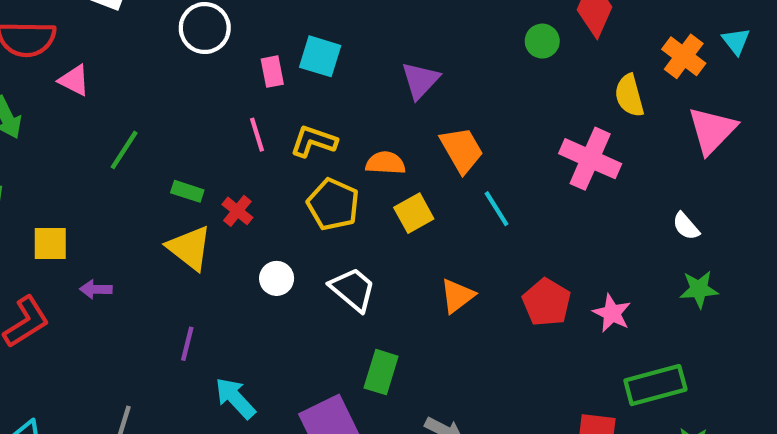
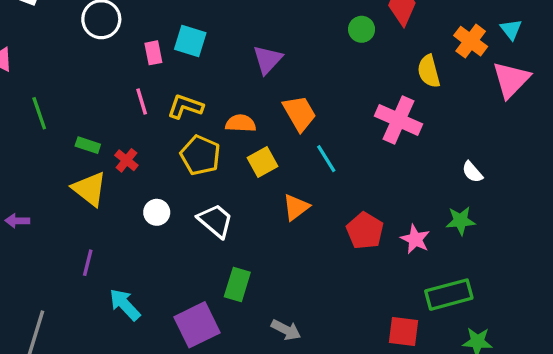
pink triangle: (712, 130) -> (511, 80), moved
green line: (124, 150) -> (39, 113), turned -52
green star: (699, 289) -> (461, 221), moved
orange triangle: (457, 296) -> (296, 207), moved

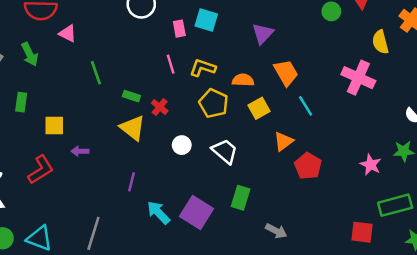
red pentagon: (365, 231) -> (308, 166), moved
purple square: (197, 325) -> (196, 213), moved, turned -32

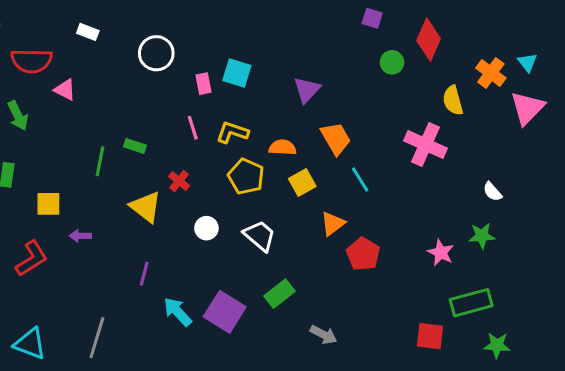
green line: (96, 73) -> (100, 161), moved, turned 30
green rectangle: (131, 96) -> (135, 146), moved
green rectangle: (241, 198) -> (279, 294), turned 35

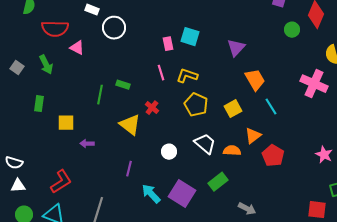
white circle: (156, 53) -> (114, 28), moved
orange semicircle: (282, 148) -> (232, 151), moved
white circle: (206, 228) -> (169, 152), moved
red L-shape: (32, 259) -> (61, 182), moved

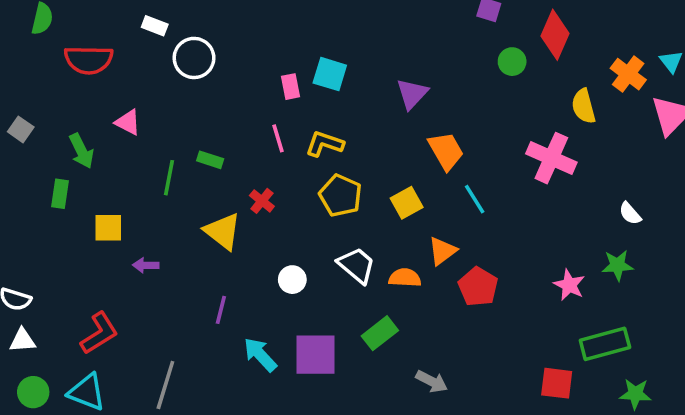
pink triangle: (77, 48) -> (128, 122), moved
green arrow: (46, 65) -> (81, 151), moved
purple square: (182, 194) -> (316, 355), turned -32

